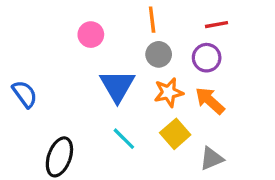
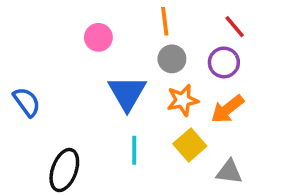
red line: (217, 25) -> (235, 27), turned 60
orange arrow: (210, 101) -> (227, 109), turned -80
cyan line: (124, 139) -> (134, 150), turned 45
gray triangle: (212, 159) -> (229, 172), turned 30

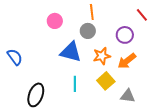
red line: (235, 27) -> (142, 15), moved
gray circle: (172, 59) -> (88, 31), moved
blue triangle: (127, 93) -> (71, 52), turned -45

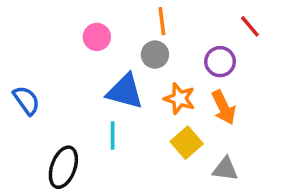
orange star: (102, 56) -> (180, 99), turned 30
orange arrow: (127, 61) -> (224, 107), turned -78
cyan line: (75, 84) -> (113, 136), moved

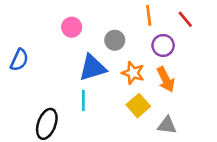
orange line: (162, 21) -> (149, 15), moved
blue triangle: (125, 92) -> (93, 68), turned -32
blue semicircle: (26, 100) -> (19, 60), moved, turned 60

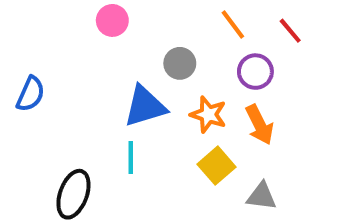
orange line: (149, 15) -> (233, 25), turned -30
pink circle: (72, 27) -> (112, 20), moved

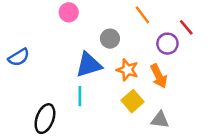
red line: (290, 31) -> (186, 27), moved
purple circle: (255, 72) -> (167, 44), moved
blue semicircle: (31, 94) -> (19, 57), turned 35

